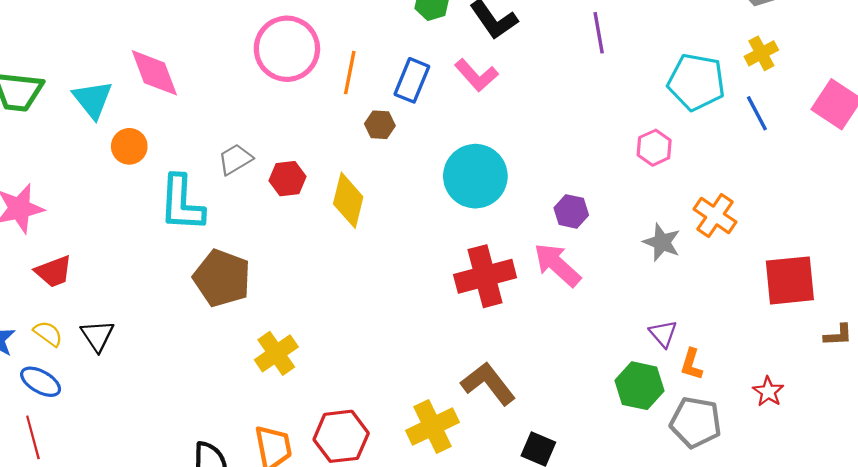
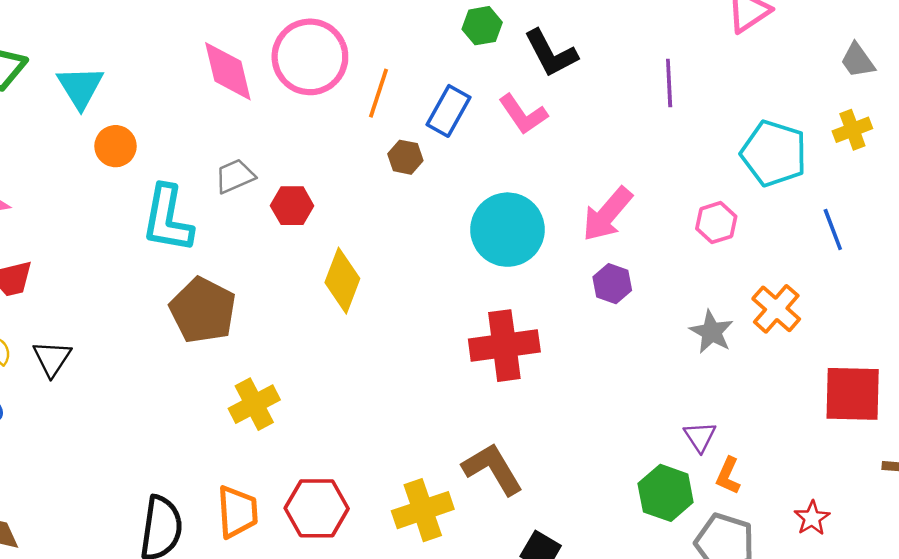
pink diamond: (154, 73) -> (228, 71), moved
blue line: (757, 113) -> (833, 230), moved
yellow diamond: (348, 200) -> (342, 281), moved
pink arrow: (557, 265) -> (607, 214), moved, turned -99

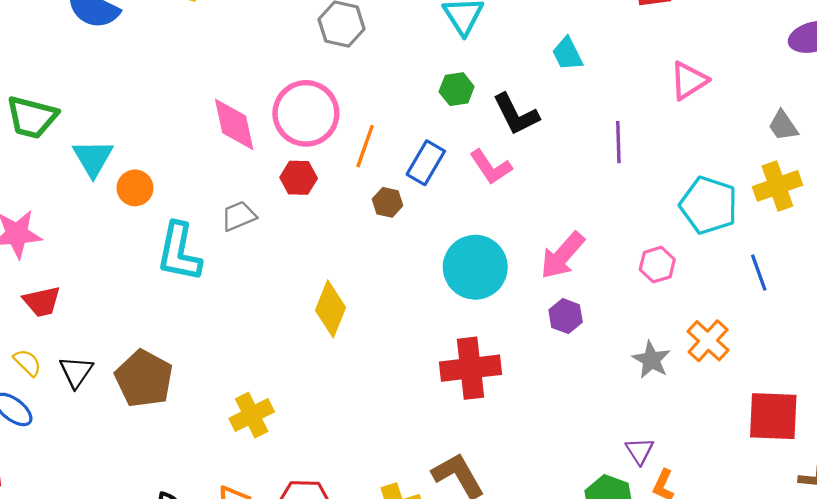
cyan triangle: (80, 87) -> (93, 158), moved
yellow cross: (852, 130) -> (777, 186), size x1.4
red hexagon: (292, 206) -> (299, 178), moved
brown pentagon: (203, 310) -> (144, 379), moved

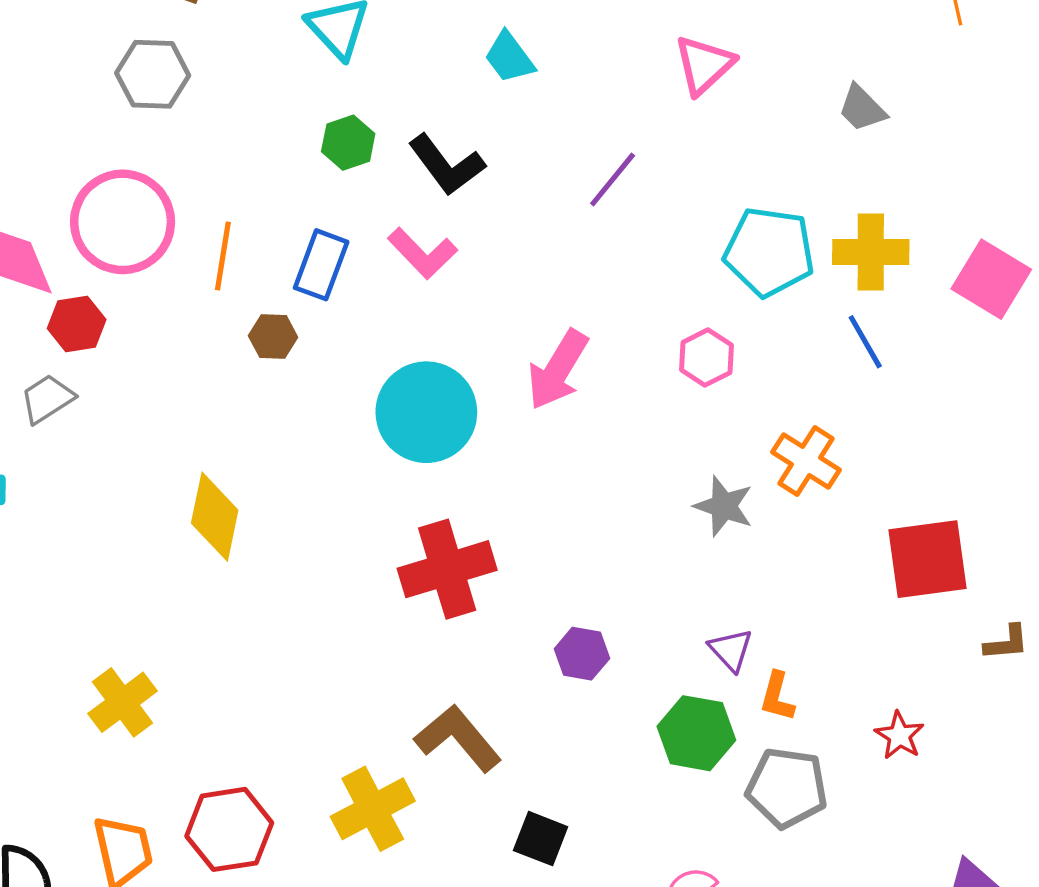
purple line: (618, 142) -> (613, 180), turned 51
red hexagon: (299, 178) -> (77, 324), moved
yellow cross: (777, 186) -> (871, 252), moved, turned 30
purple hexagon: (566, 316) -> (582, 654), moved

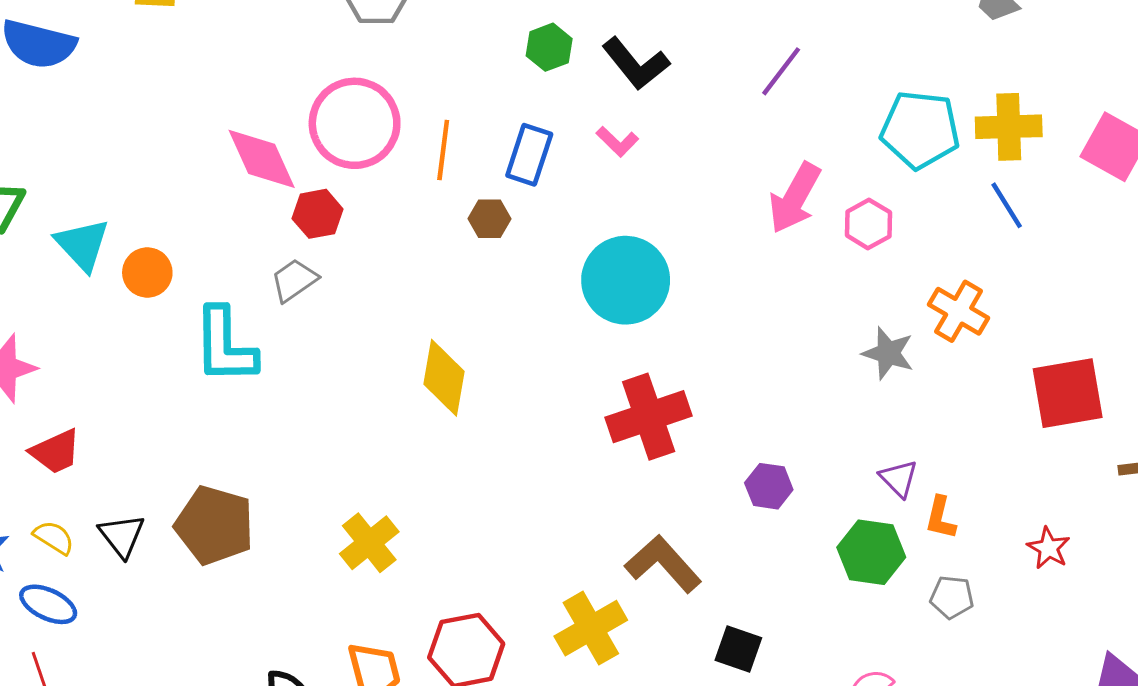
pink L-shape: (422, 253) -> (617, 142), size x0.7
pink arrow: (558, 370) -> (795, 198), moved
gray pentagon: (787, 788) -> (952, 597), size x0.6

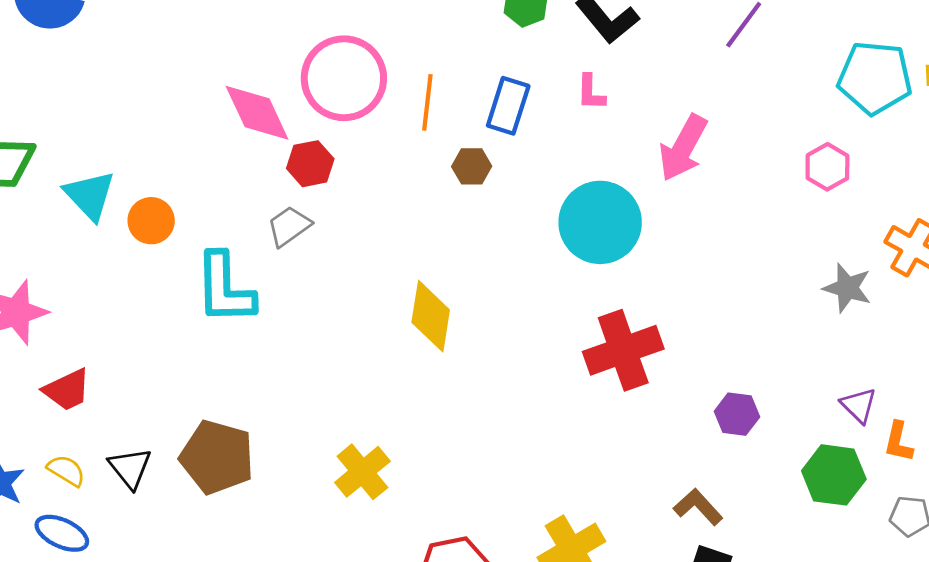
pink L-shape: (617, 142) -> (591, 92), turned 48
pink arrow: (795, 198) -> (683, 148), moved
brown L-shape: (663, 564) -> (698, 507), moved, size x0.7

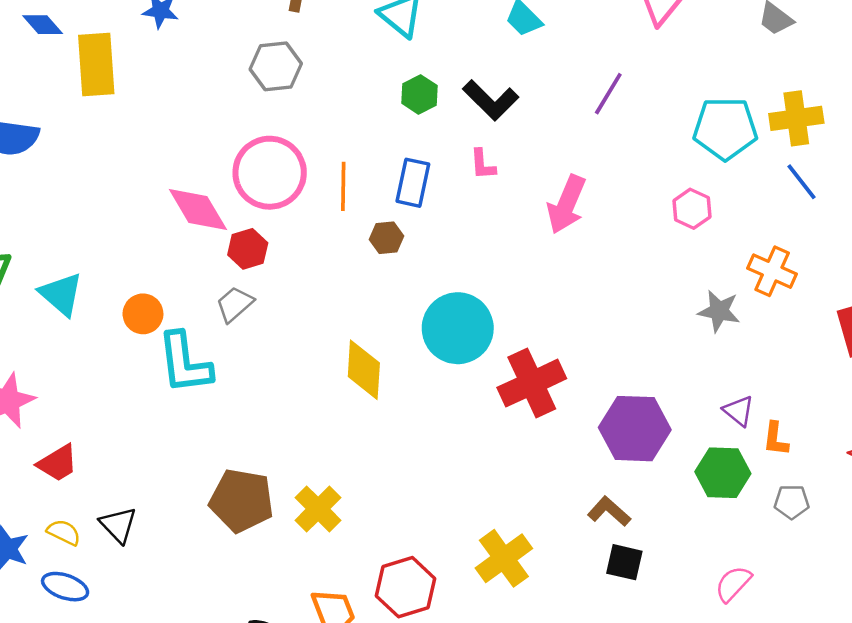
orange circle: (151, 221) -> (143, 314), moved
cyan circle: (600, 222) -> (458, 328), moved
purple hexagon: (737, 414) -> (635, 429), size x1.8
brown pentagon: (217, 457) -> (242, 501), moved

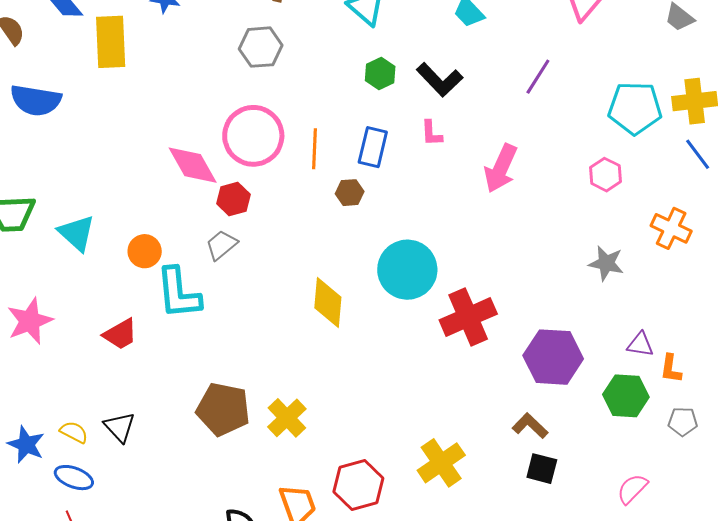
gray star: (719, 311) -> (606, 263), moved
purple triangle: (738, 411) -> (640, 344), turned -32
red trapezoid: (58, 463) -> (120, 334), moved

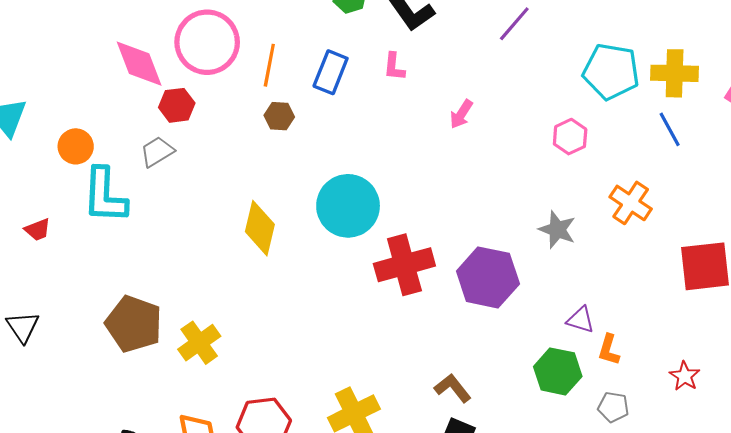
pink arrow: (501, 168) -> (461, 114), size x0.6
brown hexagon: (350, 193) -> (279, 116), moved
red trapezoid: (120, 334) -> (38, 230), size x0.7
purple hexagon: (553, 357) -> (488, 277), moved

